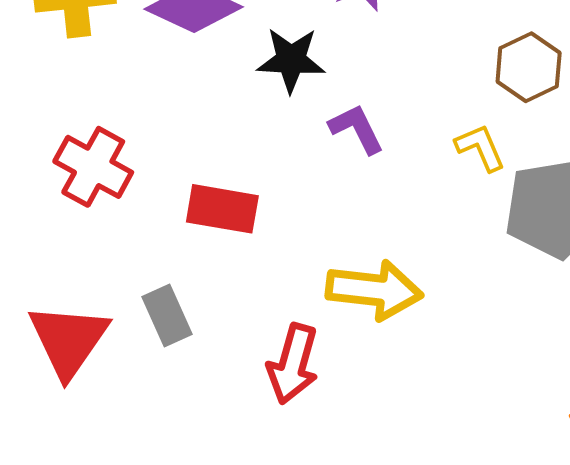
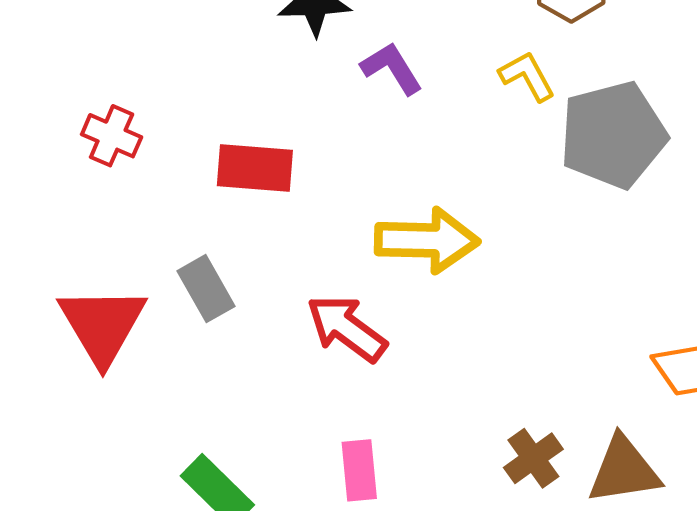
red cross: (93, 167) -> (112, 136), size x0.7
red arrow: (293, 364) -> (347, 328), turned 116

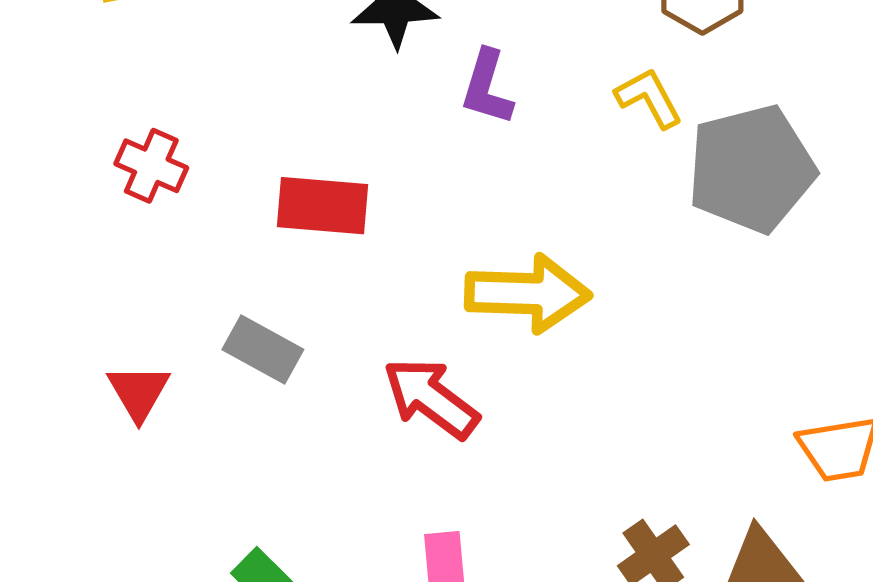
purple L-shape: (392, 68) -> (487, 87), turned -132
gray rectangle: (206, 289) -> (263, 349), turned -32
red triangle: (102, 325) -> (139, 392), size x0.6

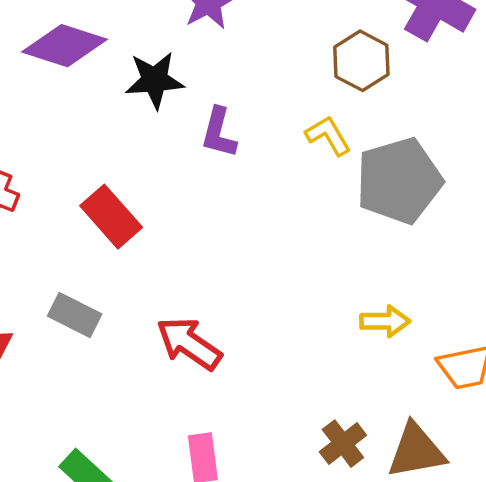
red rectangle: (323, 206) -> (111, 217), turned 46
yellow arrow: (528, 293) -> (385, 321), moved, size x0.6

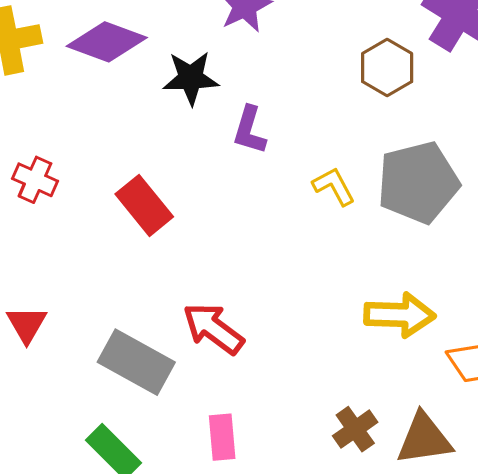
yellow L-shape: (328, 136) -> (334, 186), moved
gray rectangle: (75, 315) -> (136, 362), moved, size x1.5
yellow arrow: (385, 321) -> (400, 315), size x1.5

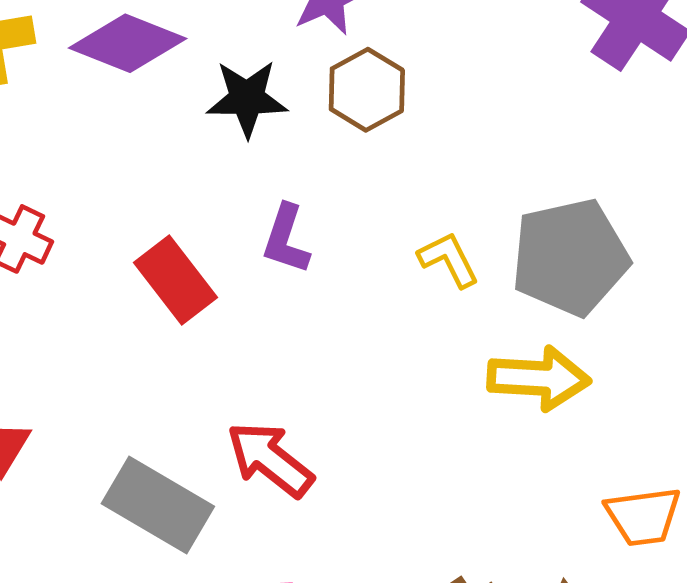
brown hexagon: (387, 68) -> (367, 90), moved
purple L-shape: (249, 130) -> (286, 239), moved
yellow arrow: (400, 315) -> (539, 378), moved

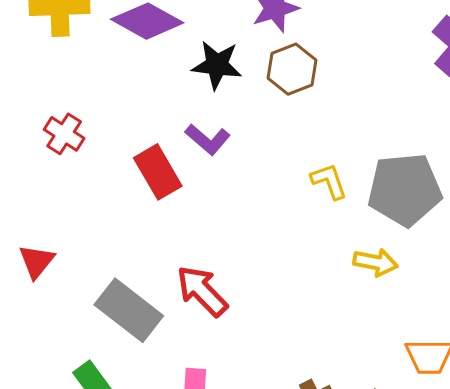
purple L-shape: (286, 239) -> (208, 139), moved, turned -75
yellow arrow: (539, 378) -> (376, 262), size x0.7

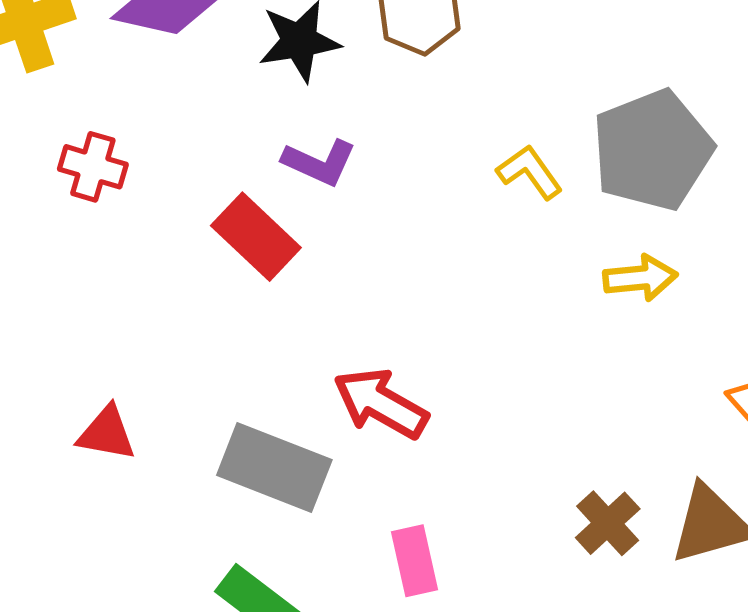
red cross: (64, 134) -> (93, 167), moved
red triangle: (37, 261) -> (107, 433), turned -42

